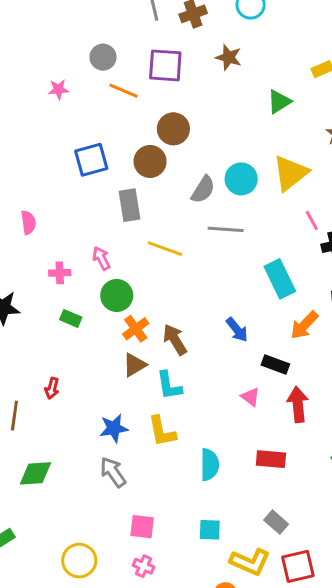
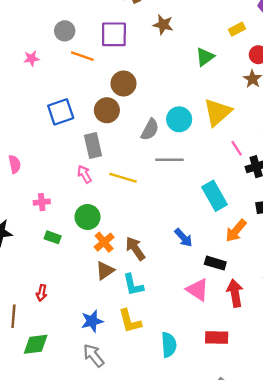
pink arrow: (101, 258) -> (84, 174), moved
pink triangle: (251, 397) -> (198, 290), size x1.5
green diamond: (36, 473) -> (36, 344), moved

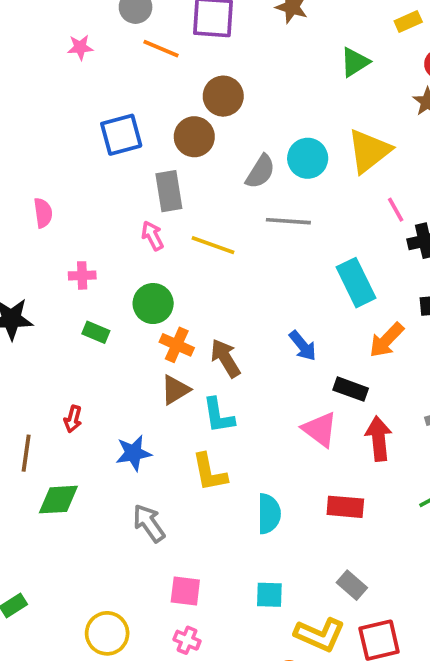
orange cross: (104, 242) -> (177, 345), turned -30
blue star: (92, 321) -> (133, 453), moved

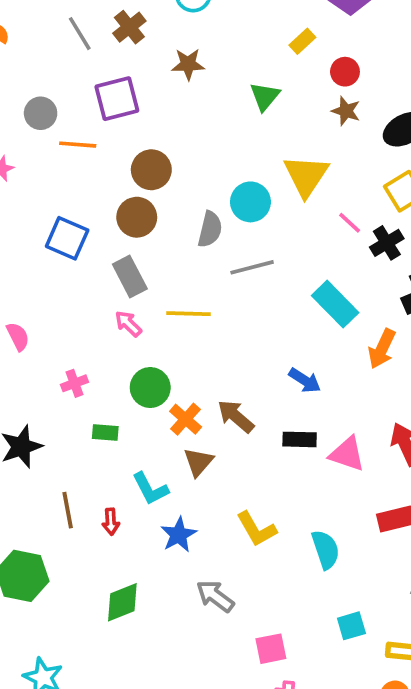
blue square: (121, 135) -> (67, 238), turned -33
orange cross: (177, 345) -> (186, 419), turned 36
black rectangle: (351, 389) -> (300, 439), moved
cyan L-shape: (218, 415) -> (150, 489), moved
brown line: (26, 453) -> (68, 510), moved

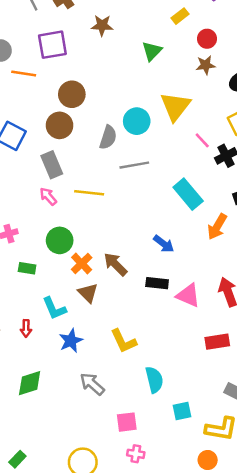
brown star: (346, 111) -> (206, 65), turned -30
brown triangle: (198, 462) -> (88, 293), turned -30
cyan semicircle: (326, 550) -> (154, 380), moved

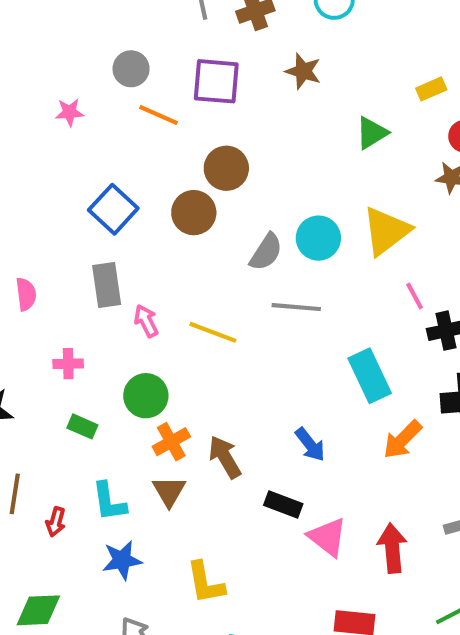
gray rectangle: (52, 165) -> (107, 285), moved

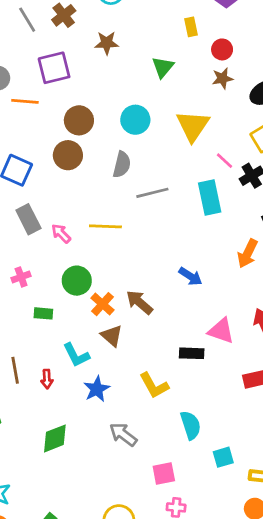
yellow rectangle: (431, 89) -> (191, 27), turned -60
cyan circle: (318, 238) -> (135, 120), moved
cyan rectangle: (370, 376) -> (210, 198), moved, turned 32
black rectangle: (283, 504) -> (192, 353), moved

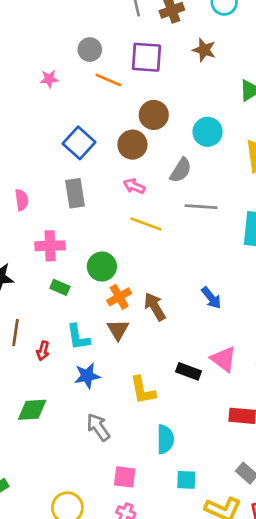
pink arrow: (61, 233) -> (134, 186), moved, turned -40
pink cross: (21, 277) -> (50, 246), size x1.5

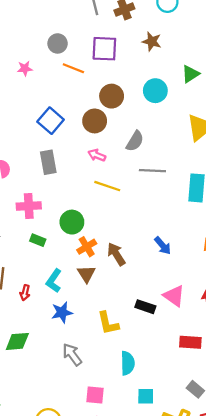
cyan circle: (208, 132) -> (155, 91), moved
cyan L-shape: (78, 337) -> (54, 281), turned 45

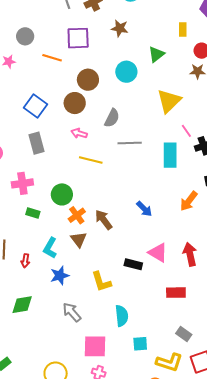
gray circle: (58, 43) -> (25, 36), moved
pink square: (95, 395) -> (95, 346), size x1.4

